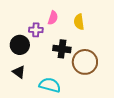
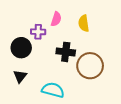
black triangle: (19, 72) -> (20, 76), turned 32

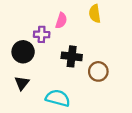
yellow semicircle: (84, 23) -> (95, 14), moved
brown circle: (90, 66) -> (98, 71), size x0.7

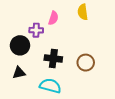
black cross: (72, 56) -> (53, 59), moved
black triangle: (22, 83) -> (19, 73), turned 40

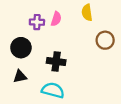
purple cross: (36, 30) -> (37, 22), moved
brown circle: (86, 63) -> (105, 40), moved

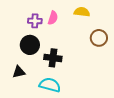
yellow semicircle: (87, 13) -> (82, 12), turned 105
black circle: (21, 48) -> (30, 45), moved

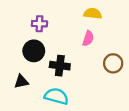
pink semicircle: (53, 18) -> (88, 38), moved
brown circle: (99, 38) -> (113, 63), moved

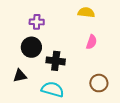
pink semicircle: (88, 38) -> (92, 42), moved
brown circle: (113, 63) -> (99, 83), moved

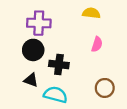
purple cross: (37, 22) -> (39, 23), size x1.5
black triangle: (20, 76) -> (31, 80), moved, turned 32

